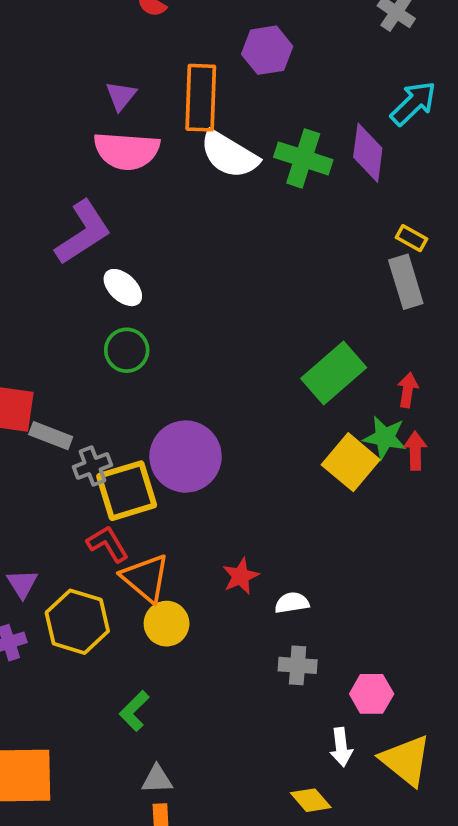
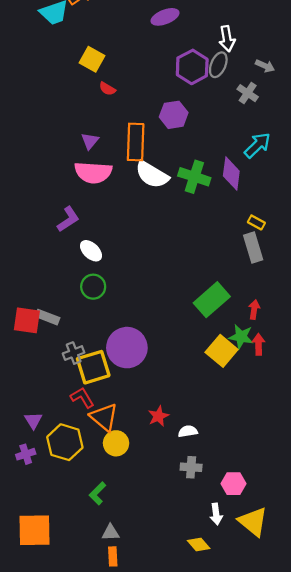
purple L-shape: (83, 232) -> (68, 219), size x0.7
gray rectangle: (51, 436) -> (47, 317), moved

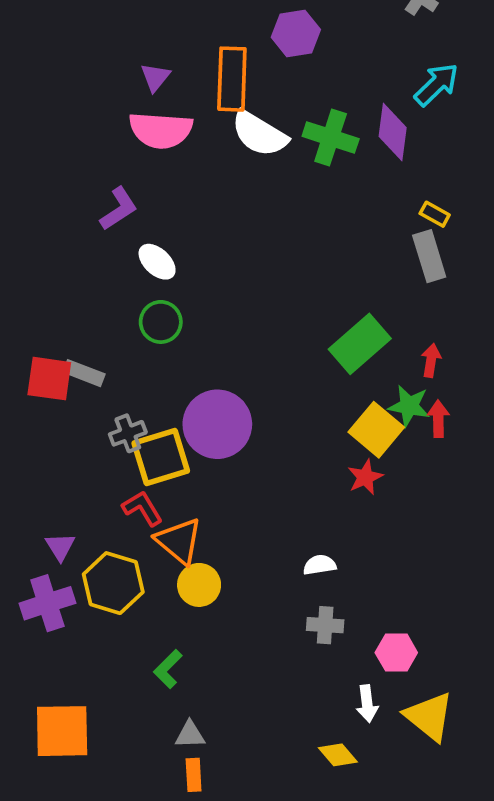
red star: (158, 416) -> (365, 477), moved
purple cross: (26, 454) -> (47, 603), size x1.6

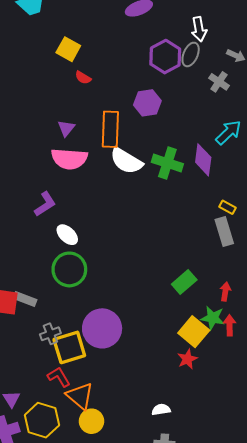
green circle: (161, 322) -> (69, 269), size x1.4
green rectangle: (360, 344) -> (184, 282), size x0.7

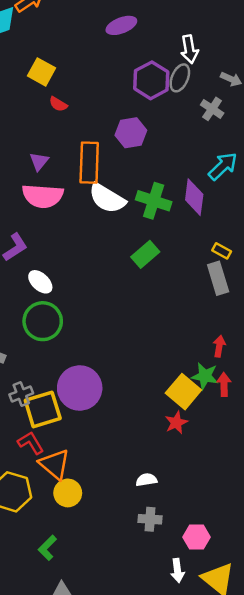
green rectangle: (184, 282) -> (145, 254), moved

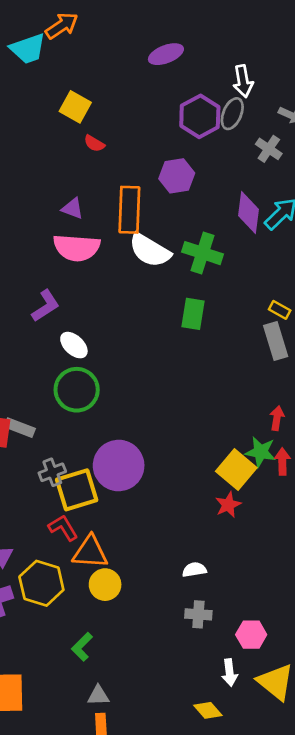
purple triangle: (39, 161) -> (73, 208), turned -48
purple diamond: (194, 197) -> (248, 212), moved
green rectangle: (145, 254) -> (193, 314), turned -40
orange triangle: (55, 464) -> (90, 552), turned -36

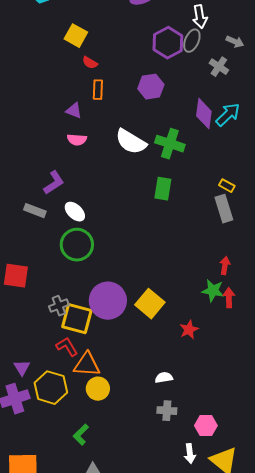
orange rectangle: (129, 210) -> (98, 90), moved, size x0.6
pink semicircle: (77, 248) -> (77, 140), size x0.6
gray rectangle: (20, 428) -> (35, 211), moved
yellow square: (236, 470) -> (150, 304), moved
yellow square: (77, 490) -> (77, 319), turned 32

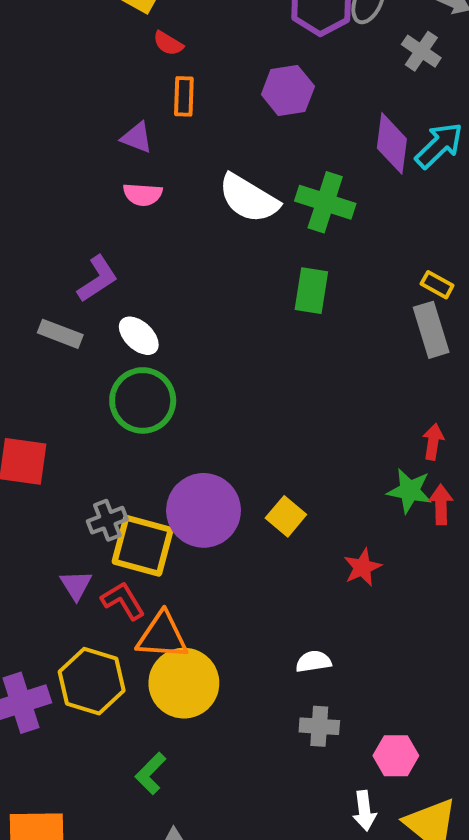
yellow square: (150, 304) -> (286, 516), size x0.7
purple triangle: (22, 368) -> (76, 585), moved
yellow circle: (98, 389) -> (184, 683), size x1.5

